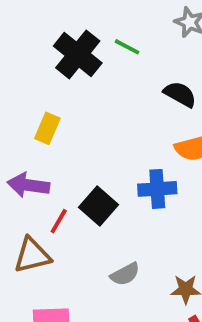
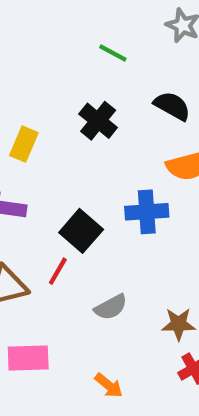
black cross: (78, 54) -> (98, 121), moved, size x0.7
red line: (59, 221) -> (58, 271), moved

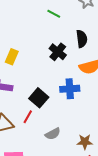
black semicircle: (172, 106) -> (82, 39), turned 54
black cross: (98, 121) -> (58, 52), moved

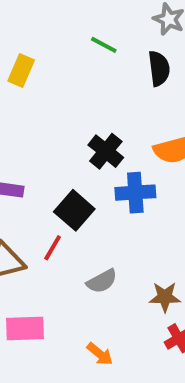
black semicircle: (82, 39) -> (159, 69), moved
black cross: (58, 52) -> (106, 151), moved
yellow rectangle: (12, 57) -> (21, 70), moved

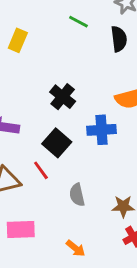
black cross: (106, 151) -> (63, 97), moved
red line: (53, 248) -> (41, 170), turned -66
gray semicircle: (102, 281) -> (77, 195), turned 105

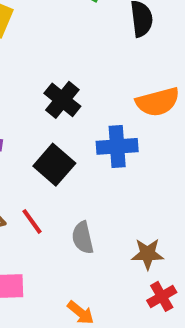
red line: (41, 170) -> (32, 221), moved

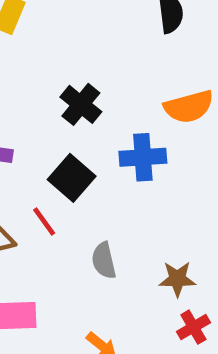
red line: (32, 221) -> (44, 221), moved

